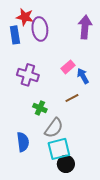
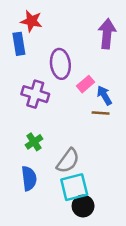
purple ellipse: (40, 29) -> (60, 64), moved
brown line: (72, 98) -> (101, 113), moved, turned 32
green cross: (40, 108) -> (34, 142), moved, turned 32

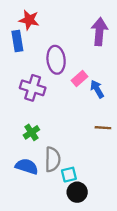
brown line: (101, 113) -> (103, 128), moved
gray semicircle: (68, 161) -> (53, 159), moved, turned -35
blue semicircle: (29, 178) -> (27, 166), turned -65
cyan square: (74, 187) -> (69, 175), size x0.6

